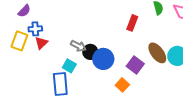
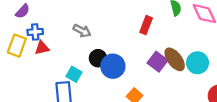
red triangle: (41, 43) -> (42, 48), turned 32
gray arrow: (78, 46) -> (82, 31), moved
purple square: (135, 65) -> (157, 62), moved

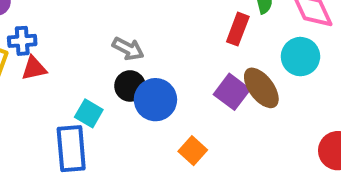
red rectangle: (146, 25) -> (238, 29), moved
gray arrow: (82, 31) -> (128, 49), moved
cyan circle: (197, 63) -> (300, 57), moved

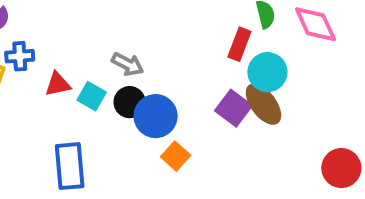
cyan circle: (300, 57) -> (267, 72), moved
red triangle: (34, 68) -> (58, 84), moved
cyan square: (89, 113) -> (92, 96), moved
orange square: (193, 151) -> (176, 156), moved

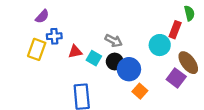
cyan circle: (267, 72) -> (160, 45), moved
purple square: (233, 108) -> (176, 78), moved

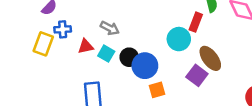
gray arrow: (114, 41) -> (110, 28), moved
orange square: (140, 91) -> (157, 90), turned 32

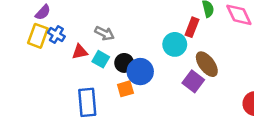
blue cross: (63, 29) -> (56, 35), turned 35
yellow rectangle: (43, 44) -> (38, 36), moved
orange square: (157, 90) -> (125, 89), moved

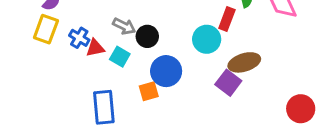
blue cross: (56, 35) -> (79, 38), moved
black circle: (124, 63) -> (147, 36), moved
brown ellipse: (207, 64) -> (244, 62), turned -70

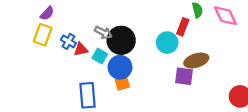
black circle: (147, 36) -> (121, 40), size x1.6
blue circle: (166, 71) -> (120, 67), moved
purple square: (228, 83) -> (184, 76), turned -30

